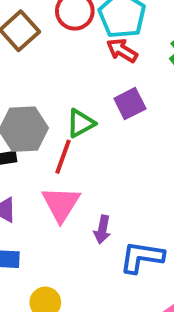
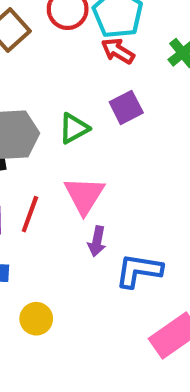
red line: (63, 157) -> (30, 214), moved
pink triangle: (61, 204) -> (84, 195), moved

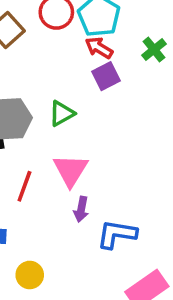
purple square: (126, 107) -> (106, 76), moved

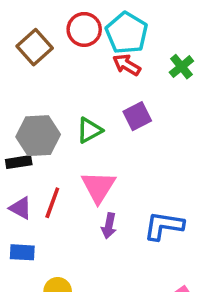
purple square: (106, 76) -> (137, 116), moved
blue L-shape: (117, 234) -> (164, 226), moved

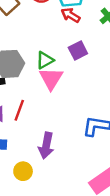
pink triangle: (98, 187) -> (51, 79), moved
purple arrow: (109, 226) -> (46, 146), moved, size x1.5

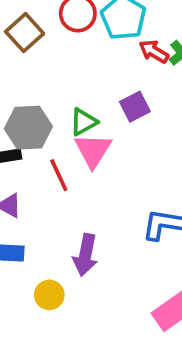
red arrow: (71, 15) -> (154, 52), moved
red line: (19, 110) -> (59, 175), moved, turned -45

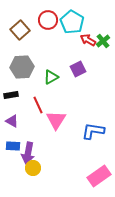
gray hexagon: (28, 128) -> (22, 67), moved
pink triangle: (93, 150) -> (56, 120), moved
purple arrow: (85, 255) -> (28, 153), moved

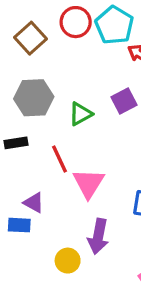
purple triangle: (12, 121) -> (34, 203), moved
purple arrow: (28, 153) -> (98, 236), moved
yellow circle: (33, 168) -> (68, 261), moved

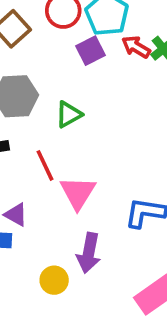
purple square: (124, 101) -> (91, 51), moved

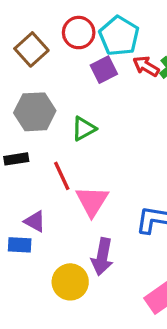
yellow circle: (54, 280) -> (70, 282), size x1.4

